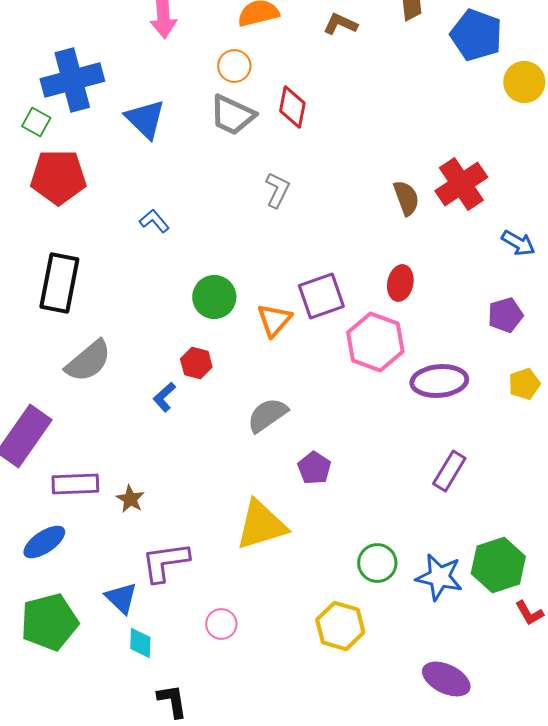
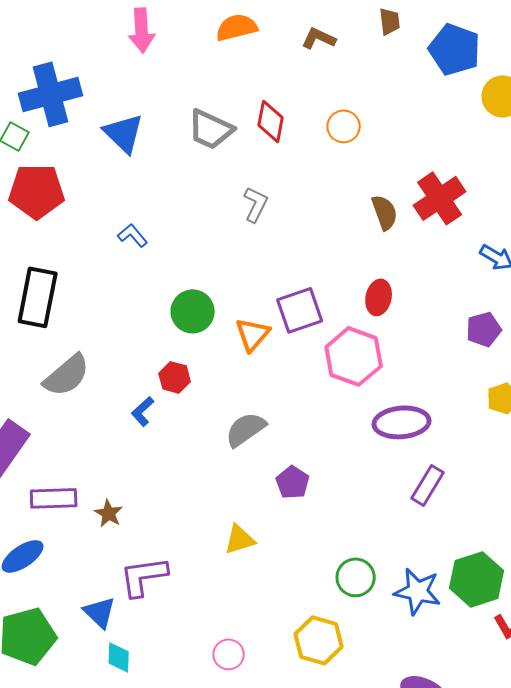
orange circle: (234, 66) -> (344, 126), moved
purple ellipse: (439, 381) -> (402, 422), moved
yellow triangle: (261, 525) -> (240, 539), size x0.6
pink circle: (221, 624) -> (229, 654), moved

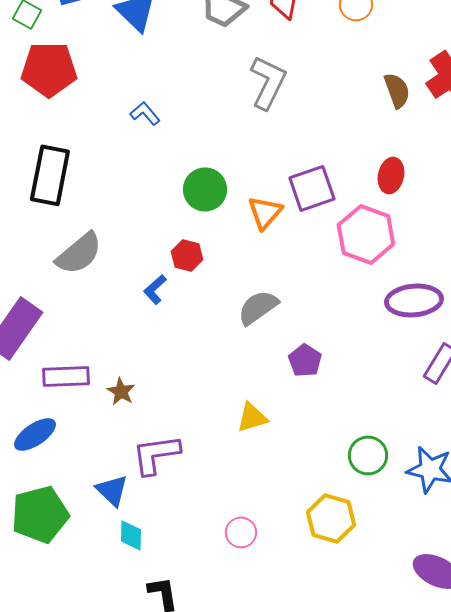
gray L-shape: (256, 204) -> (268, 82), size x1.5

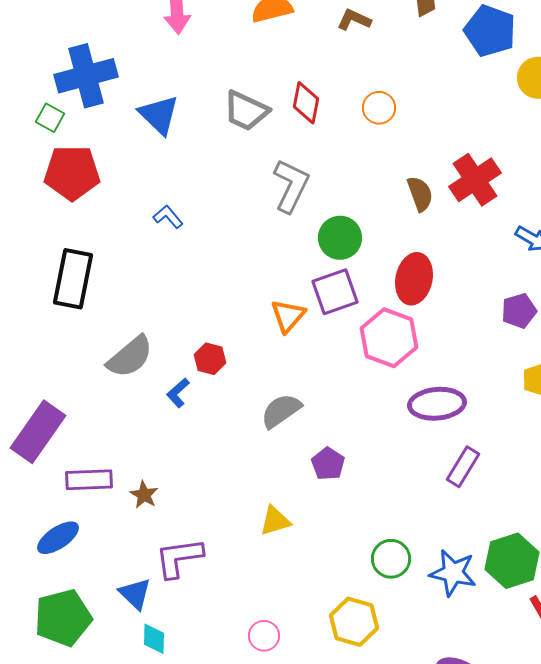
red ellipse: (391, 175) -> (414, 279), size x1.4
green circle: (205, 189) -> (340, 238), moved
gray semicircle: (79, 253) -> (130, 357), moved

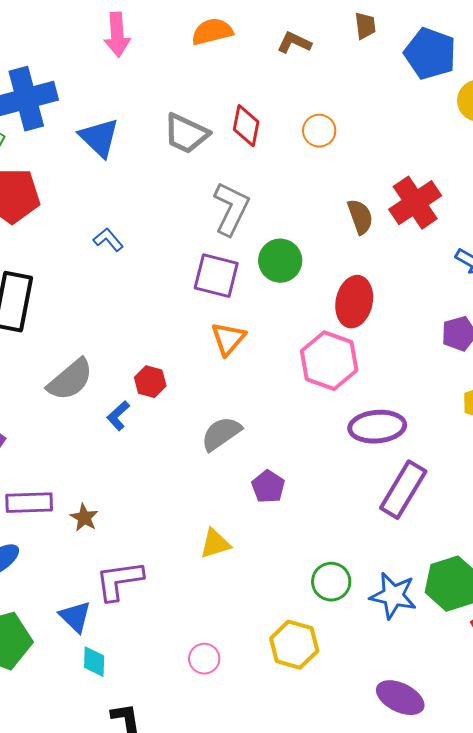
purple square: (335, 292) -> (216, 276), moved, turned 33
purple rectangle: (463, 467) -> (403, 490), size x1.4

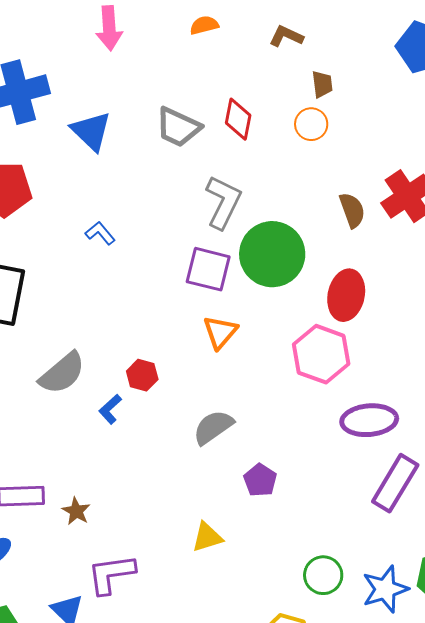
brown trapezoid: (365, 26) -> (322, 84), moved
orange semicircle: (212, 32) -> (204, 25), size x0.7
green circle: (280, 261) -> (272, 254), size x1.5
blue star: (393, 596) -> (385, 589), turned -30

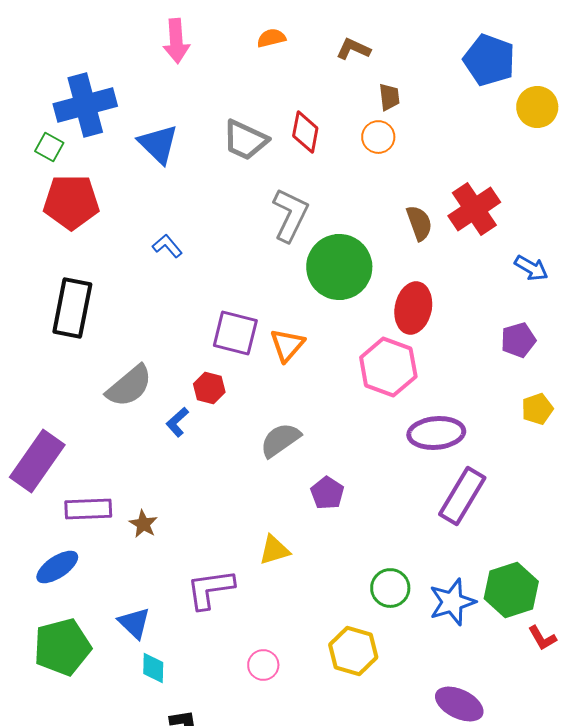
purple square: (208, 269) -> (235, 333), moved
purple L-shape: (111, 574) -> (210, 589), moved

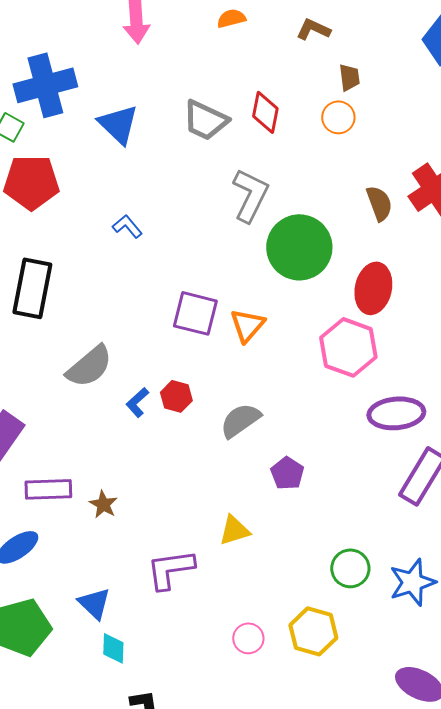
red hexagon: (209, 388) -> (176, 396), moved
pink circle: (263, 665) -> (248, 638), moved

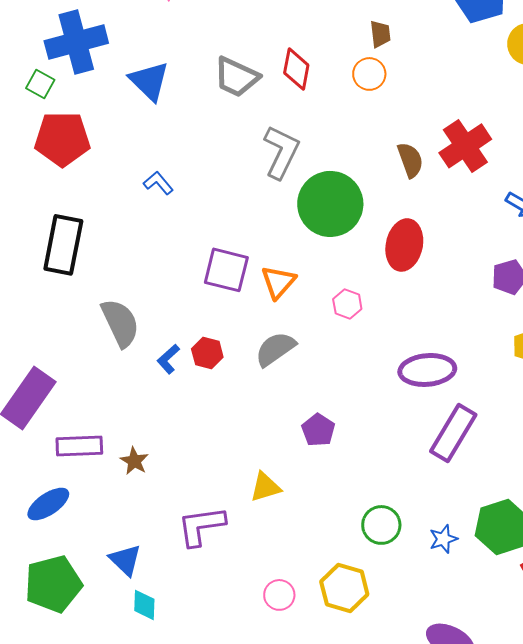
pink hexagon: (348, 347) -> (347, 304), moved, size x0.5
gray semicircle: (89, 366) -> (120, 323), turned -75
gray semicircle: (240, 420) -> (275, 349), moved
blue star: (412, 582) -> (443, 539), size x0.6

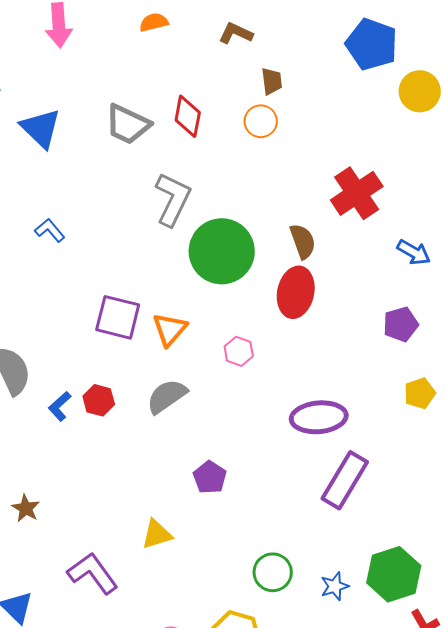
brown semicircle: (410, 160) -> (303, 241), moved
purple L-shape: (201, 526) -> (93, 573), turned 62

